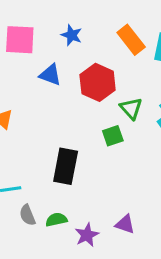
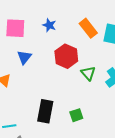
blue triangle: (50, 75) -> (24, 57), moved, turned 49
green square: (113, 136) -> (76, 115), moved

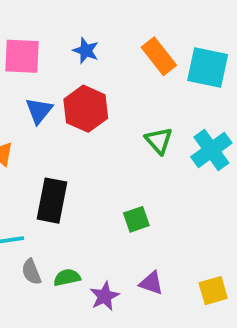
red hexagon: (66, 56) -> (86, 109), moved
black rectangle: (45, 111) -> (52, 201), moved

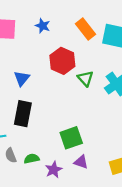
red hexagon: (86, 109) -> (62, 61), moved
blue triangle: (39, 111) -> (22, 78), moved
green square: (136, 219) -> (71, 138), moved, size x1.5

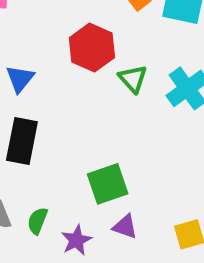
green semicircle: (32, 159) -> (37, 221), turned -56

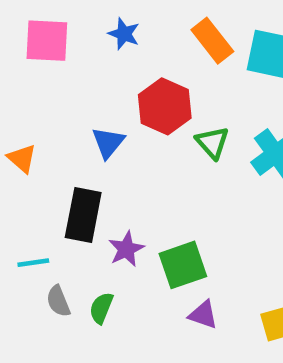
blue triangle: (20, 79) -> (108, 143), moved
purple star: (76, 240) -> (126, 249), moved

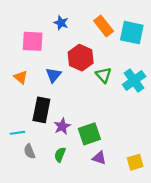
pink square: (47, 41) -> (33, 41), moved
orange triangle: (22, 158) -> (21, 77), moved
green semicircle: (101, 308) -> (60, 155), moved

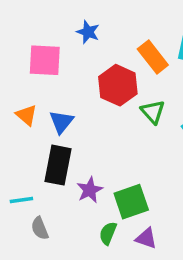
orange rectangle: (104, 26) -> (153, 57), moved
blue triangle: (53, 75) -> (61, 122), moved
green semicircle: (60, 155) -> (108, 233), moved

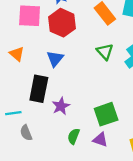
red hexagon: (118, 85) -> (62, 23), moved
blue triangle: (61, 122) -> (55, 59), moved
green square: (131, 202) -> (106, 114), moved

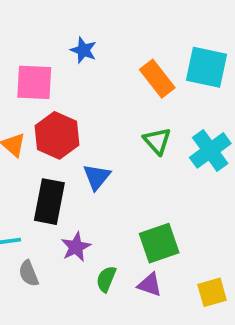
red hexagon: (62, 23) -> (57, 135), moved
blue triangle: (55, 59) -> (97, 177), moved
purple star: (61, 106) -> (76, 247), moved

